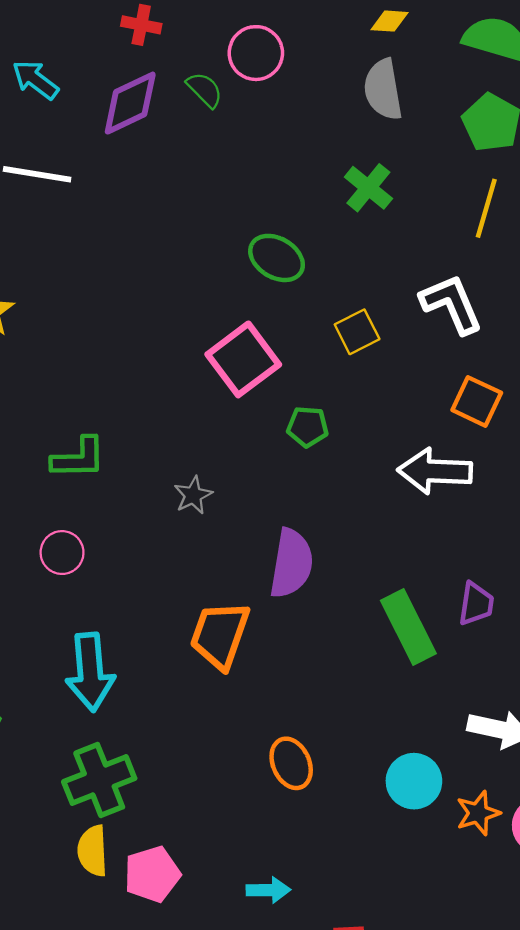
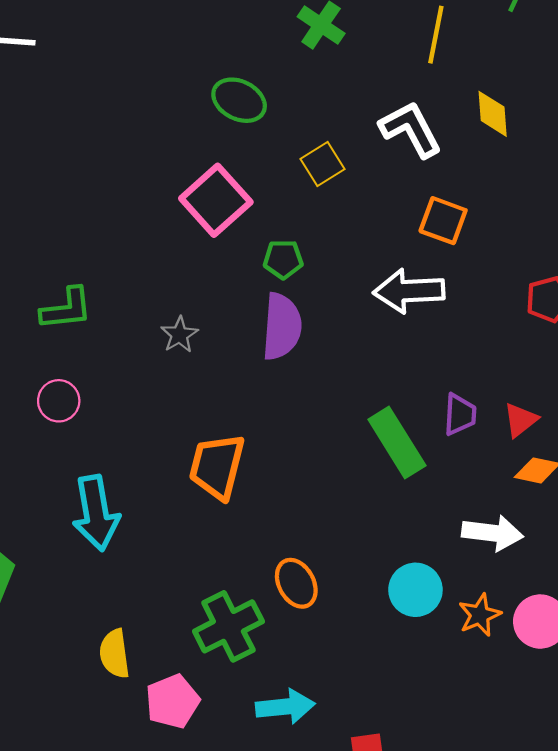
purple semicircle: (291, 563) -> (282, 326), moved
green cross: (99, 780) -> (228, 626), moved
yellow semicircle: (93, 851) -> (115, 654), moved
cyan arrow: (268, 890) -> (285, 707), size x1.4

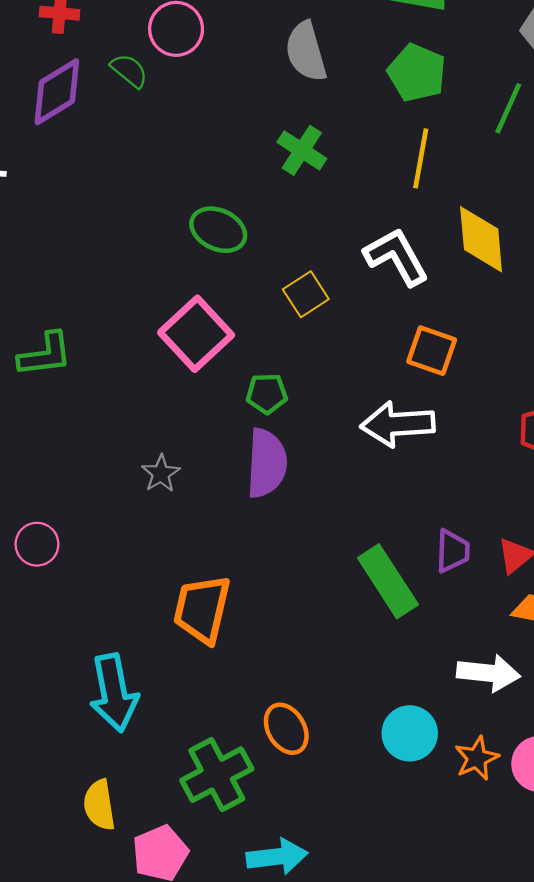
yellow diamond: (493, 114) -> (481, 239), size x1.4
green L-shape: (66, 309) -> (45, 354), moved
cyan arrow: (96, 513) -> (114, 693), moved

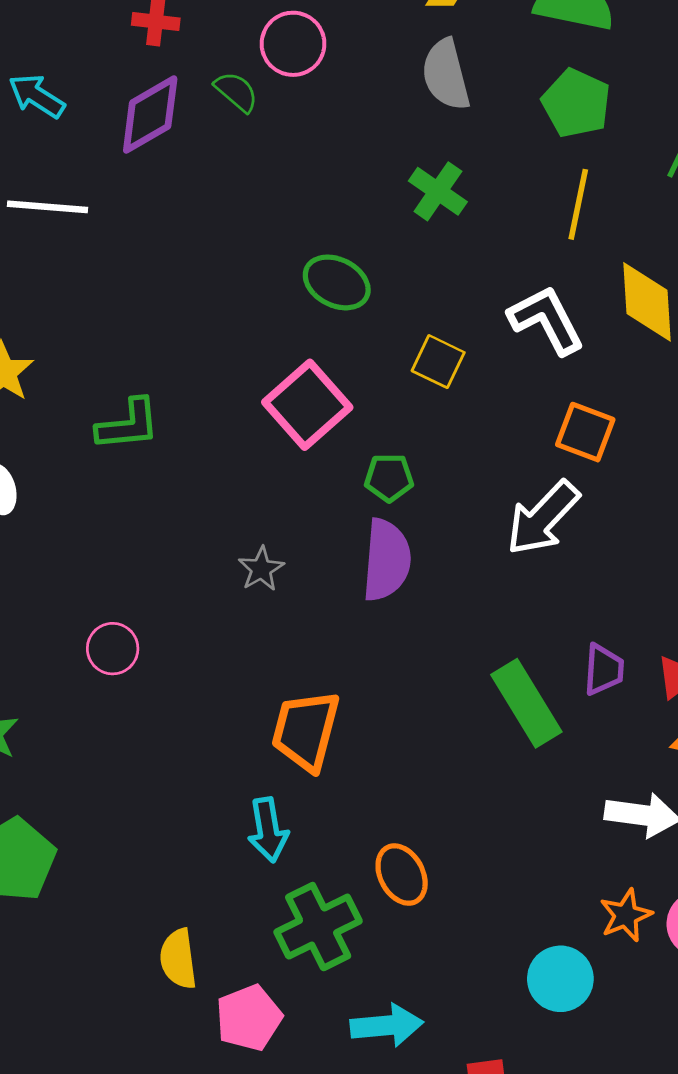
yellow square: (306, 294) -> (438, 362), turned -33
white arrow: (398, 424) -> (543, 518), turned -44
cyan arrow: (114, 693) -> (268, 830), moved, size x0.7
cyan circle: (410, 733) -> (560, 979), moved

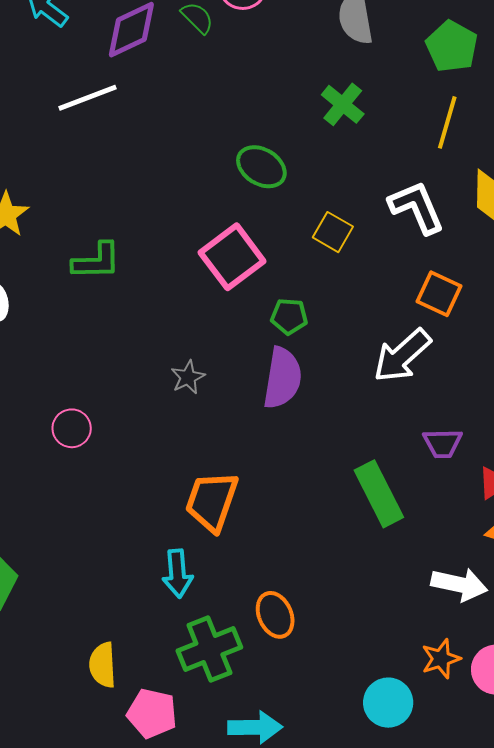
white line: (48, 207) -> (88, 98), moved, turned -30
purple trapezoid: (604, 670) -> (443, 443), moved, turned 81
pink pentagon: (249, 1018) -> (152, 713), turned 30

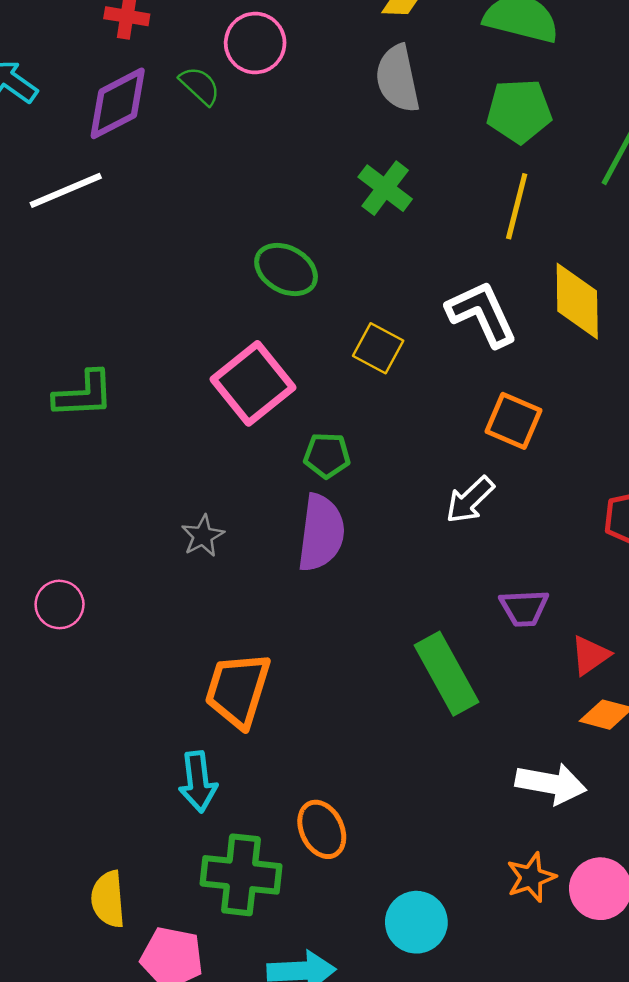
green pentagon: (452, 46) -> (519, 111), turned -30
white arrow: (402, 356) -> (470, 500), size x0.7
green cross: (209, 649) -> (241, 875), turned 30
cyan circle: (388, 703) -> (416, 922), moved

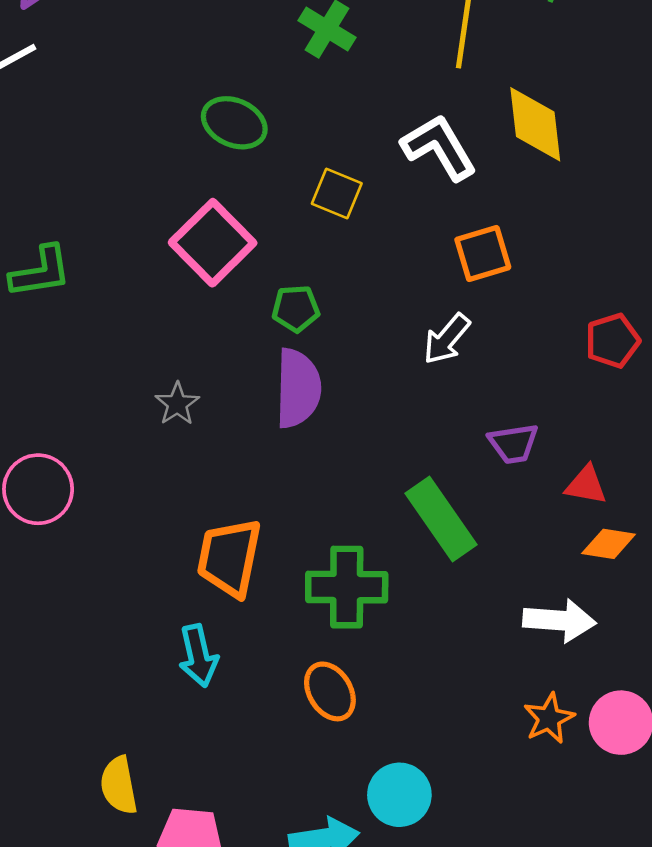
orange square: (514, 421) -> (483, 254), turned -34
pink circle: (60, 604) -> (38, 489), size x1.4
red triangle: (590, 655) -> (586, 485), turned 51
green cross: (241, 875) -> (347, 587), moved
cyan circle: (416, 922) -> (399, 795), moved

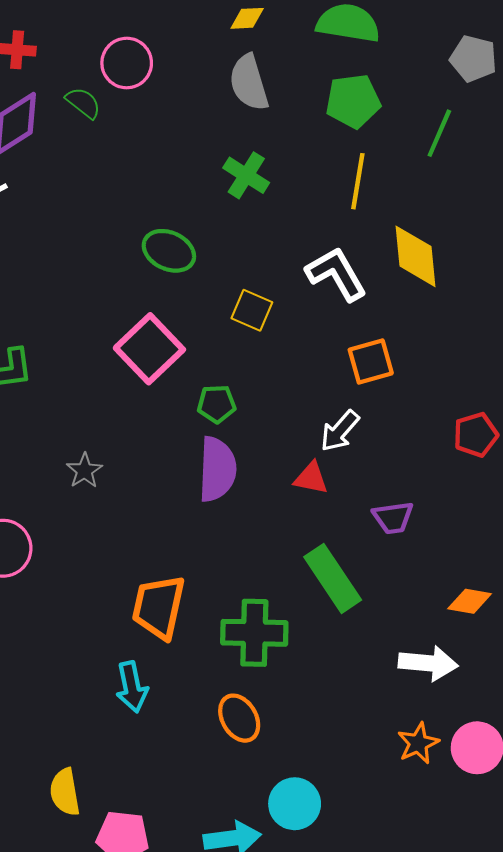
gray star: (177, 404) -> (84, 471), moved
red triangle: (586, 485) -> (311, 478), moved

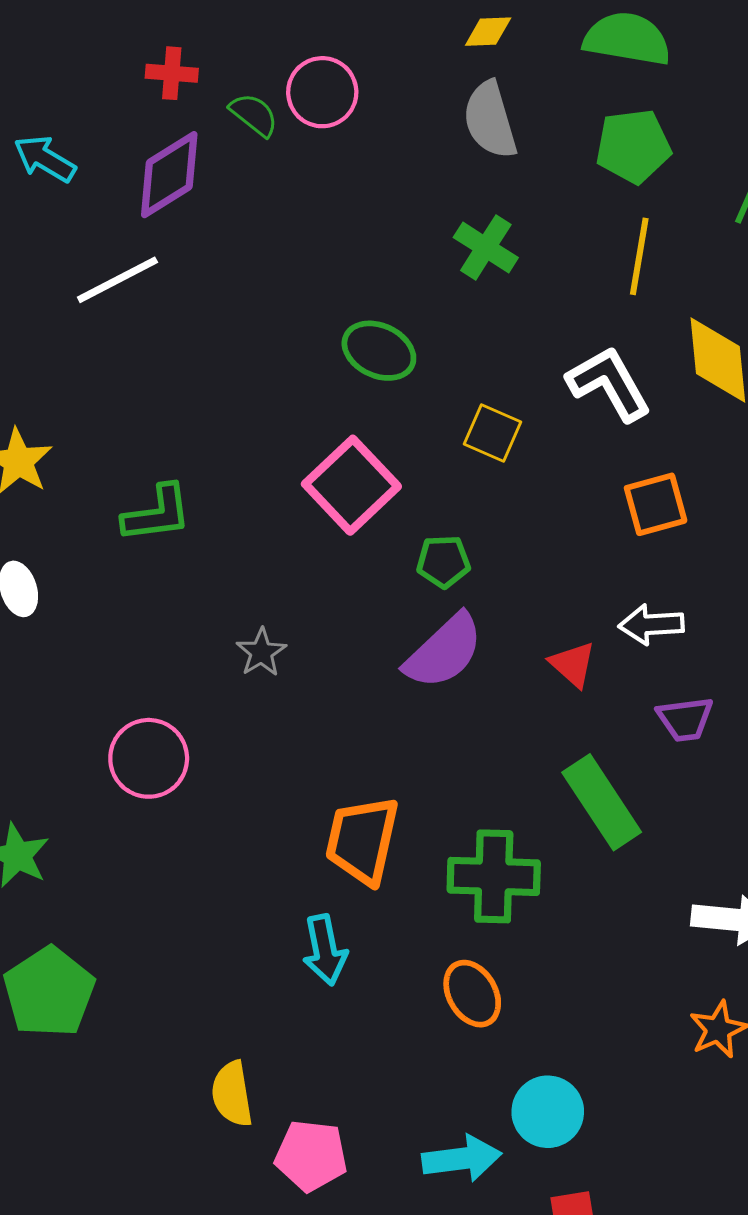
green semicircle: (83, 103) -> (254, 115), moved
white arrow: (340, 431) -> (651, 625), moved, turned 45
purple semicircle: (217, 469) -> (444, 651), turned 44
red triangle: (311, 478) -> (573, 664), turned 30

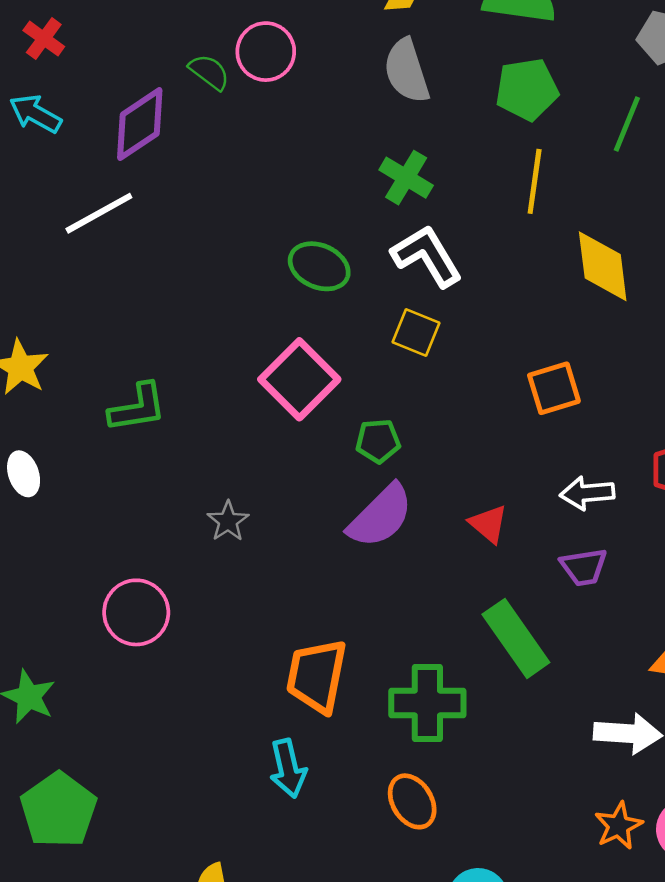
red cross: (172, 73) -> (44, 39), moved, turned 33
white L-shape: (609, 384) -> (427, 256), moved
white arrow: (651, 625) -> (587, 493), moved

